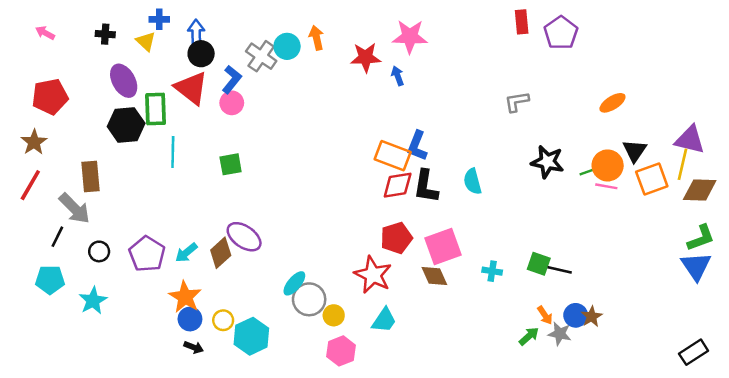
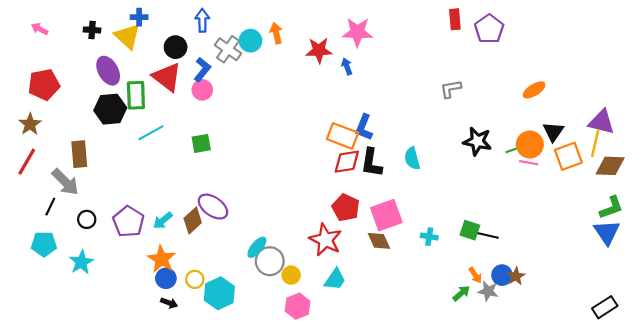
blue arrow: (196, 33) -> (202, 20), moved
yellow triangle: (146, 41) -> (127, 36), size x1.5
cyan line: (173, 152) -> (151, 133), turned 60
red pentagon: (396, 238) -> (346, 208), turned -30

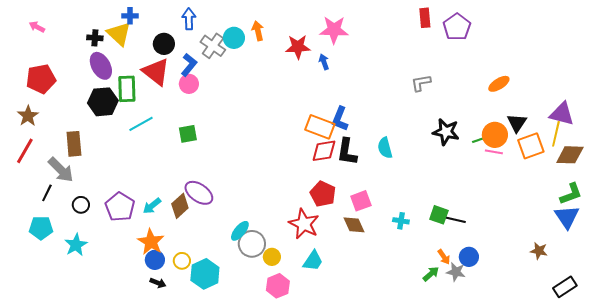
black cross: (92, 30) -> (95, 38), moved
pink square: (386, 215) -> (361, 201), size x0.7
brown star: (516, 276) -> (539, 251), moved, turned -30

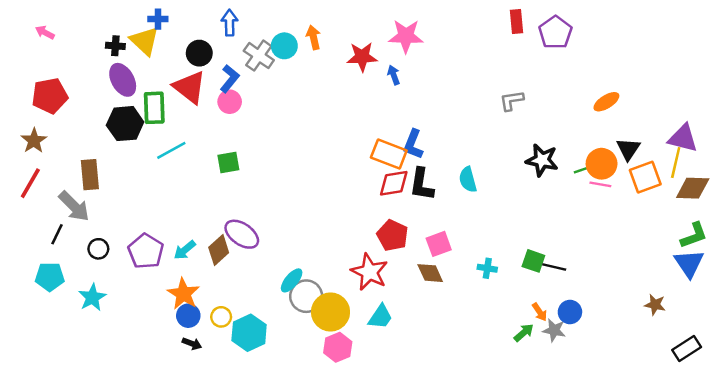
yellow circle: (272, 257) -> (331, 312), size x1.8

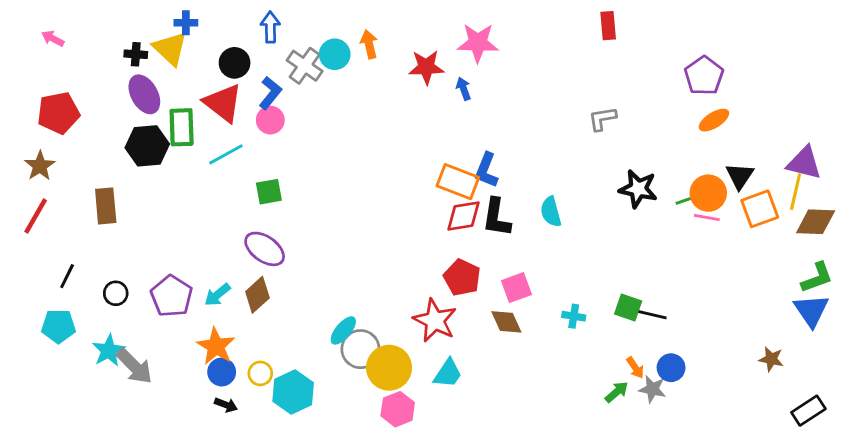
purple pentagon: (555, 32) -> (704, 76), moved
cyan line: (171, 150) -> (226, 154), moved
gray arrow: (74, 206) -> (134, 366), moved
purple ellipse: (242, 234) -> (265, 249), moved

